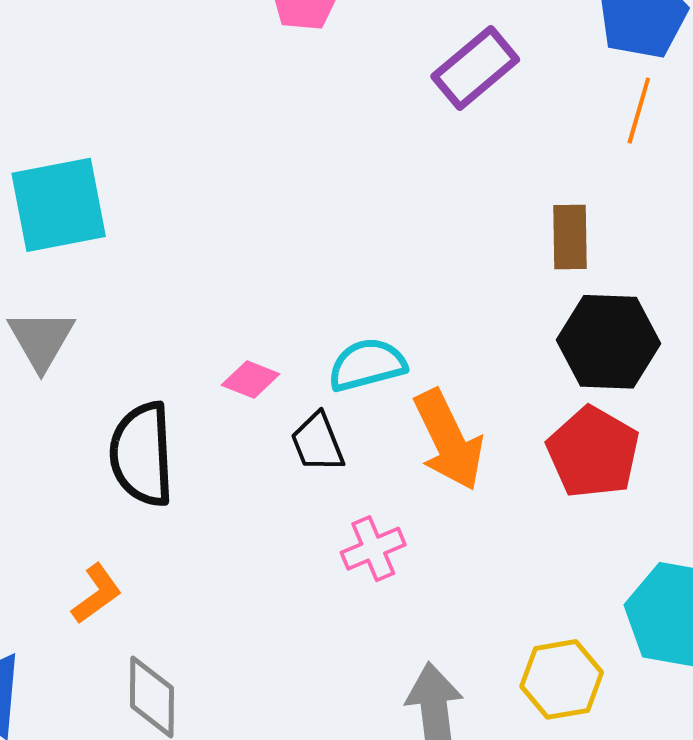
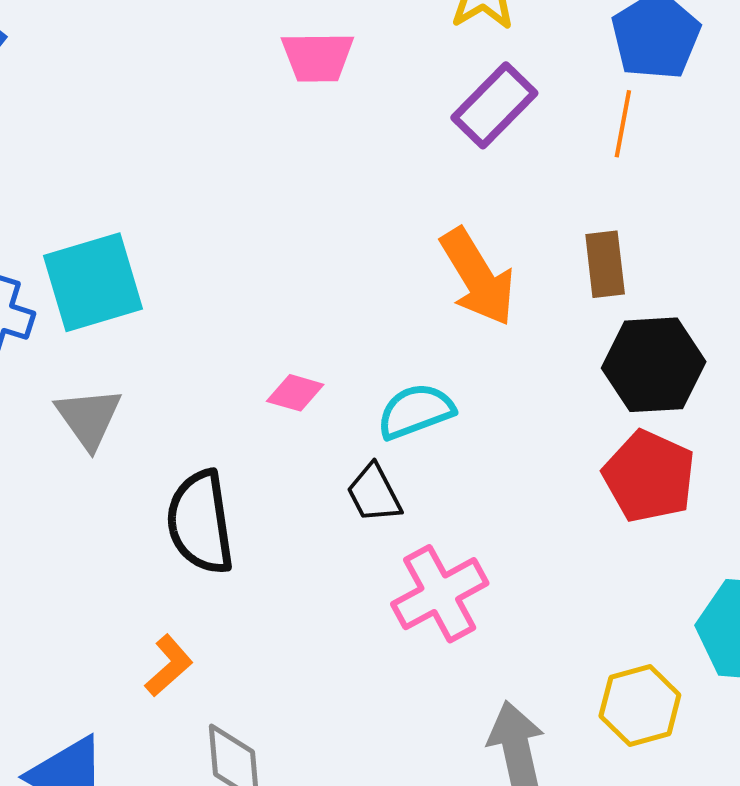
orange line: (639, 111) -> (623, 124), moved
pink diamond: (251, 380) -> (295, 393), moved
orange arrow: (449, 440) -> (478, 277), moved
pink cross: (373, 549) -> (440, 594), size x1.5

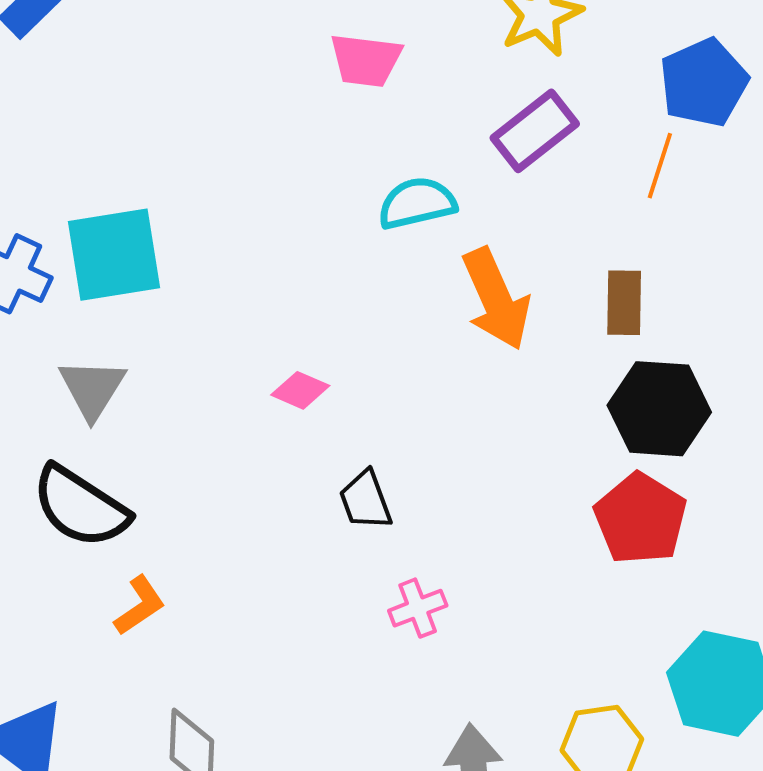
cyan semicircle: (416, 411) -> (417, 203), moved
black semicircle: (200, 522) -> (80, 507), moved, turned -56
pink cross: (440, 594) -> (418, 608), size x0.6
orange L-shape: (169, 666) -> (140, 606), moved

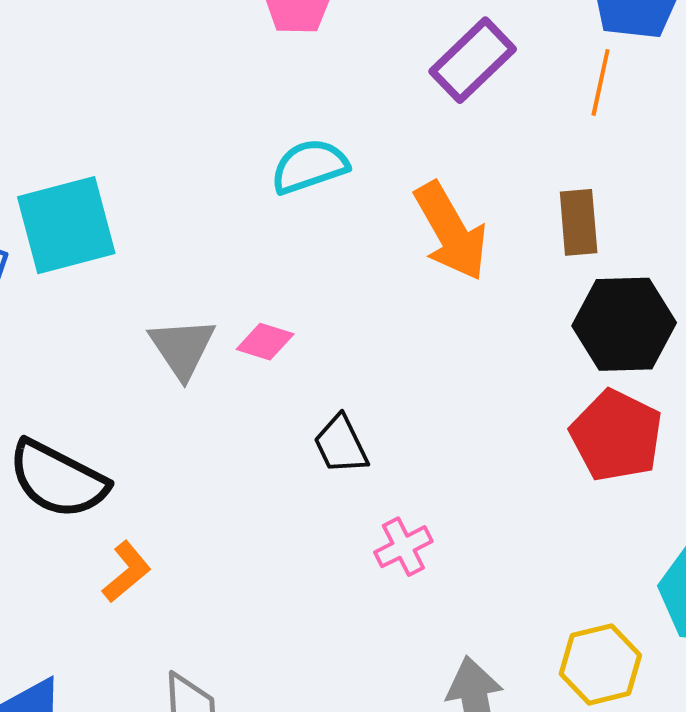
cyan semicircle: (417, 203) -> (310, 166), moved
gray triangle: (92, 389) -> (182, 348), moved

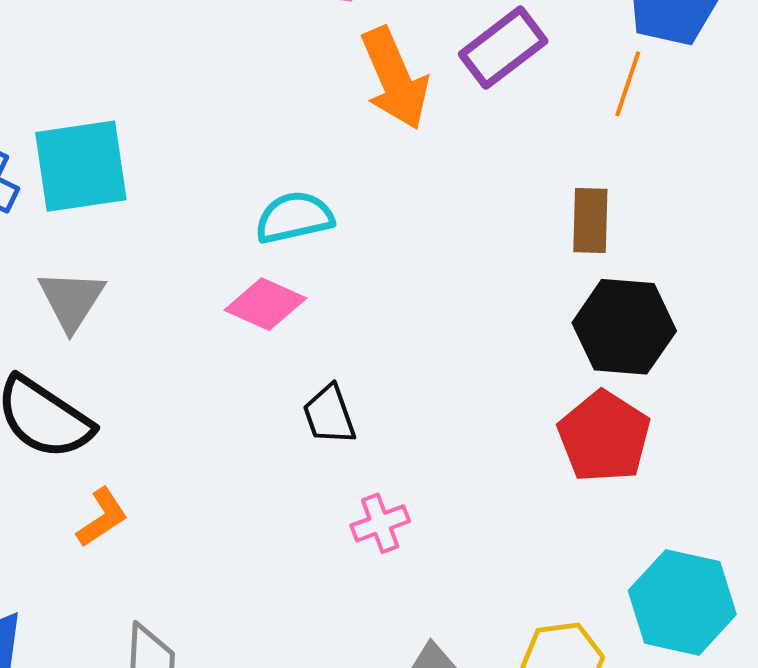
cyan semicircle: (310, 166) -> (294, 217), moved
orange arrow: (451, 231) -> (395, 78), moved
pink diamond: (265, 342) -> (265, 304), size x1.4
gray triangle: (182, 348) -> (71, 300), moved

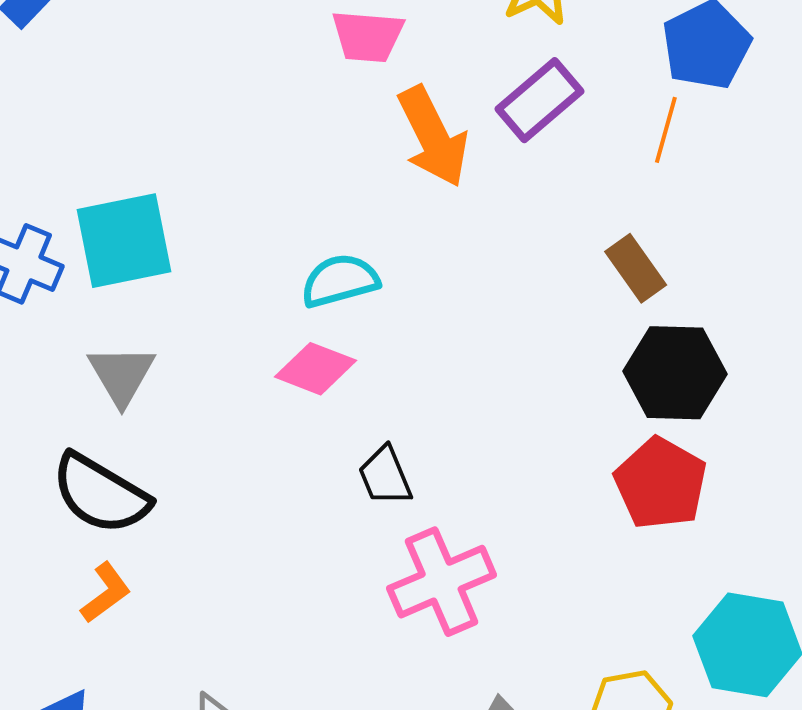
brown rectangle: (590, 220) -> (636, 268), turned -34
orange L-shape: (102, 517) -> (106, 593), moved
pink cross: (380, 523) -> (442, 582), size x1.8

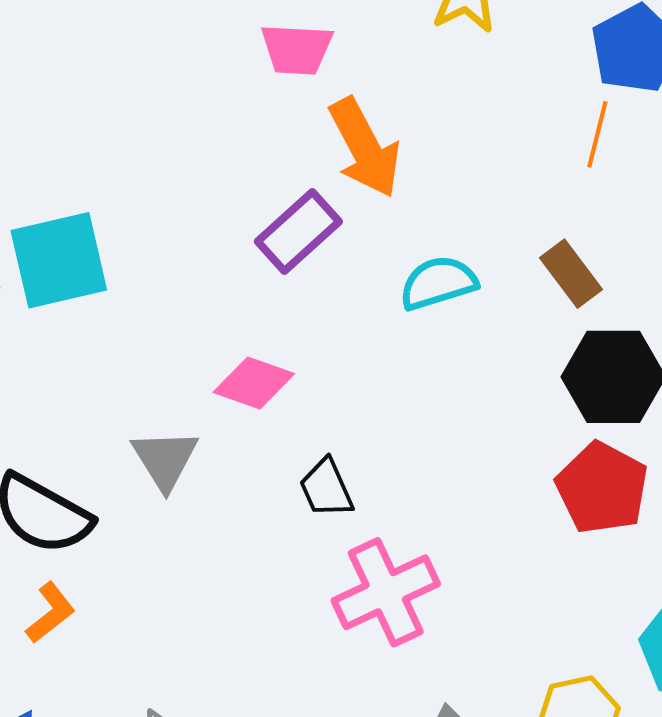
purple rectangle: (539, 100) -> (298, 232), moved
cyan semicircle: (340, 281) -> (438, 283), moved
gray triangle: (122, 375) -> (165, 459), moved

